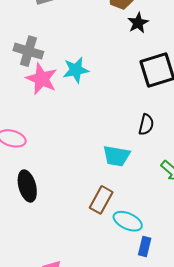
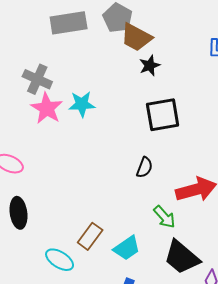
cyan trapezoid: (116, 156) -> (127, 248), moved, turned -52
cyan ellipse: (128, 221) -> (60, 260), moved

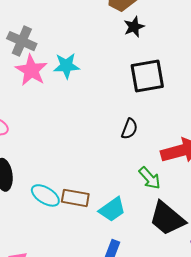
brown rectangle: (90, 236) -> (75, 198), turned 64
cyan ellipse: (60, 260) -> (45, 195), moved

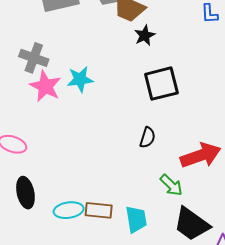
cyan ellipse: (45, 195) -> (69, 210), turned -36
cyan trapezoid: (112, 210) -> (136, 219), turned -60

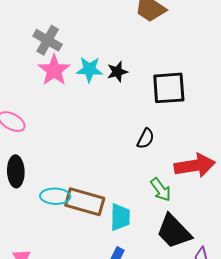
black star: (145, 35) -> (117, 72), moved
brown rectangle: (99, 210) -> (85, 202), size x1.4

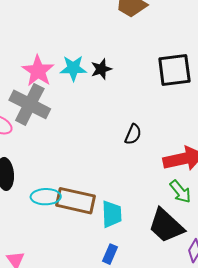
gray cross: (48, 40) -> (30, 104), moved, size x1.4
black square: (169, 88) -> (174, 70), moved
green arrow: (161, 190) -> (180, 192), moved

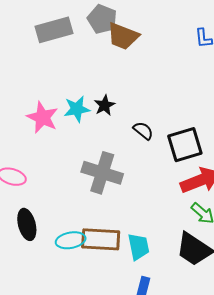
black square: (174, 70) -> (185, 145), moved
gray cross: (30, 104) -> (102, 173), moved
black semicircle: (133, 134) -> (143, 131), moved, turned -65

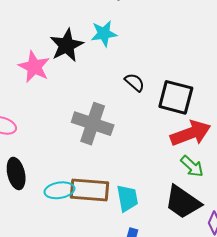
black star: (105, 105) -> (67, 45), moved, size x1.6
cyan star: (77, 109) -> (104, 34), moved
black square: (185, 145) -> (176, 97), turned 30

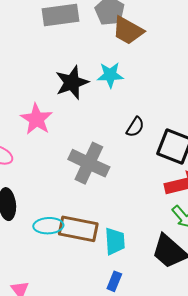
pink star: (34, 67) -> (36, 119), moved
black semicircle: (135, 82) -> (135, 127), turned 75

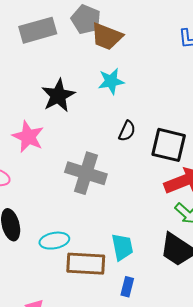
cyan star: (110, 75) -> (111, 81), moved
brown rectangle: (78, 229) -> (86, 264), moved

